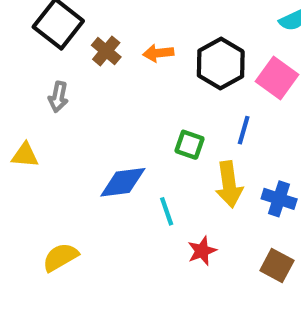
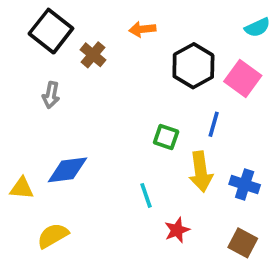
orange arrow: (158, 53) -> (142, 29), moved
yellow triangle: (25, 155) -> (22, 188), moved
blue diamond: (123, 182) -> (67, 170), moved

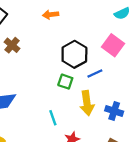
brown cross: (93, 55) -> (12, 45), moved
black hexagon: (193, 66) -> (74, 54), moved
blue line: (214, 124) -> (95, 74), turned 49

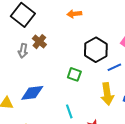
green square: (65, 82) -> (74, 74), moved
cyan line: (53, 118) -> (69, 111), moved

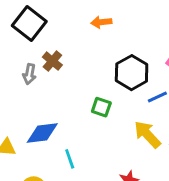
yellow arrow: (107, 94) -> (147, 134), turned 145
cyan line: (69, 111) -> (70, 159), moved

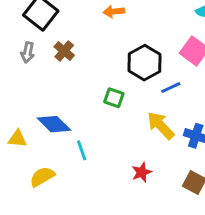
gray arrow: (29, 74) -> (28, 52), moved
blue diamond: (42, 133) -> (54, 124), turned 52

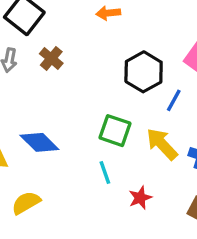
blue line: (171, 88) -> (174, 100), turned -36
green square: (114, 98) -> (115, 131), moved, size x1.4
cyan line: (82, 150) -> (105, 173), moved

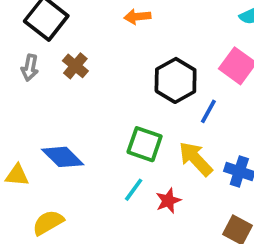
cyan line: (105, 173) -> (134, 190), turned 55
red star: (140, 198) -> (168, 201), moved

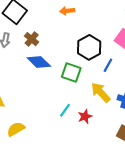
green square: (145, 144) -> (71, 73), moved
blue diamond: (63, 157) -> (39, 62), moved

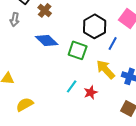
brown cross: (32, 39) -> (45, 10), moved

